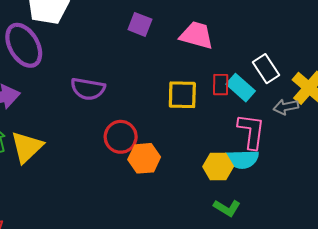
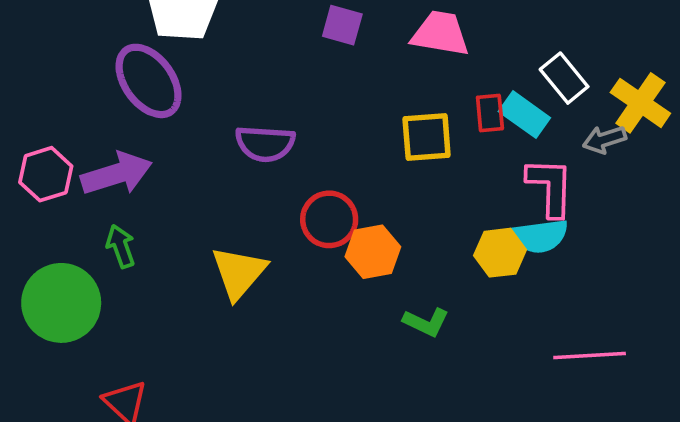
yellow triangle: (27, 147) -> (239, 273), moved
green L-shape: (227, 208) -> (426, 322), moved

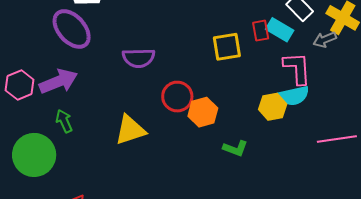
yellow triangle: (239, 273) -> (130, 130), turned 36
pink line: (590, 355) -> (337, 139), moved

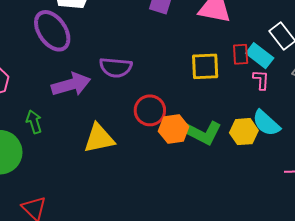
pink L-shape: (297, 68) -> (261, 80), moved, size x0.6
purple arrow: (58, 81) -> (71, 84), moved
cyan semicircle: (294, 96) -> (266, 123), turned 48
green L-shape: (235, 148) -> (203, 133), moved, size x1.5

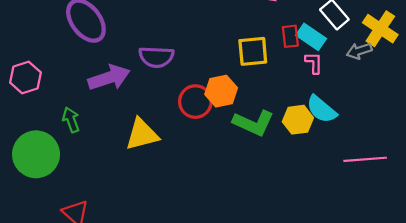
orange hexagon: (174, 129) -> (221, 91), moved

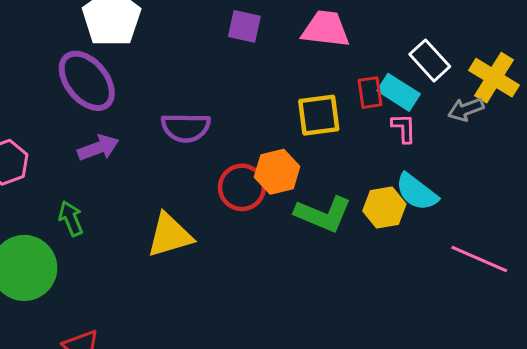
purple arrow: (109, 78) -> (98, 148), moved, size x0.7
pink line: (365, 159) -> (479, 259), turned 30

